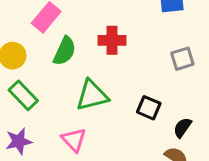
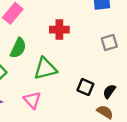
green semicircle: (65, 51) -> (18, 48), moved
black square: (149, 108) -> (85, 87), moved

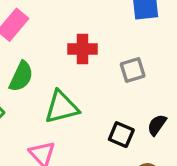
gray square: (109, 43) -> (133, 70), moved
black semicircle: (109, 91) -> (157, 125), moved

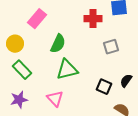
red cross: (83, 49) -> (93, 19), moved
green semicircle: (21, 76) -> (58, 44), moved

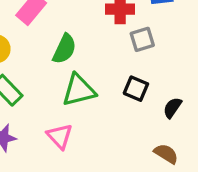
gray square: (111, 47) -> (142, 39), moved
black square: (104, 87) -> (136, 89), moved

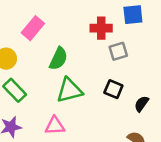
pink triangle: (60, 136) -> (55, 126), turned -50

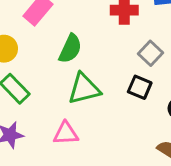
gray square: (118, 51) -> (150, 53), moved, turned -30

